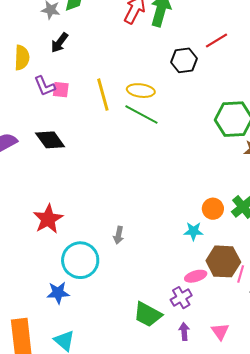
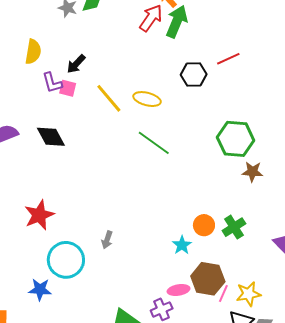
black arrow: (60, 43) -> (76, 64), moved
yellow line: (103, 95) -> (109, 98), turned -32
green line: (141, 115) -> (154, 143), moved
cyan star: (193, 231) -> (182, 245), turned 30

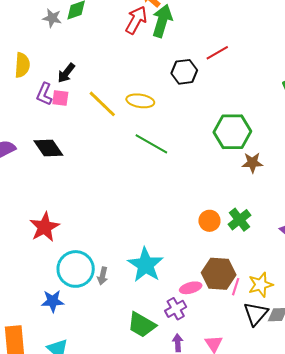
purple L-shape: (52, 83) -> (44, 94), turned 45
gray arrow: (107, 240) -> (103, 276), moved
cyan star: (182, 245) -> (146, 265), moved, size x1.8

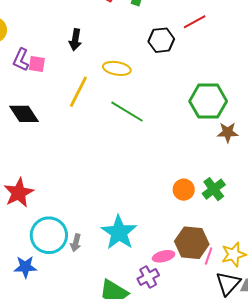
black arrow: (66, 73) -> (75, 40), moved, turned -30
yellow line: (102, 104) -> (78, 92), moved, turned 72

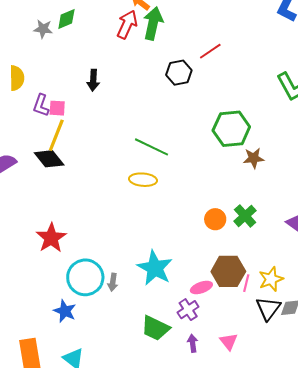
yellow ellipse: (117, 68) -> (143, 180), moved
yellow line: (78, 92) -> (56, 135), moved
blue star: (25, 267) -> (65, 311), turned 30

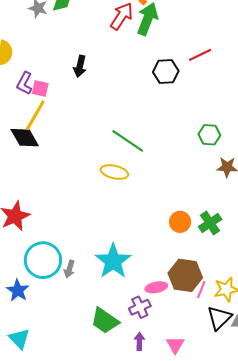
green hexagon: (231, 129) -> (209, 135), size x0.6

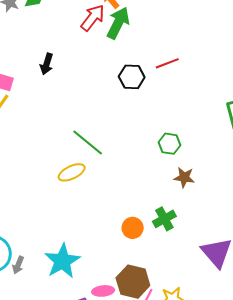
yellow ellipse: (114, 172) -> (72, 172), turned -44
green cross: (210, 223) -> (164, 219), moved

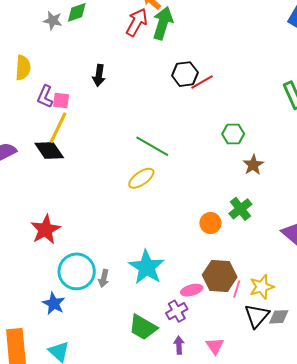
red line: (167, 63) -> (202, 82), moved
brown star: (184, 177) -> (253, 165), turned -30

